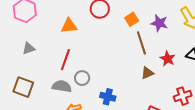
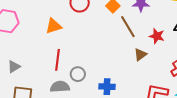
gray triangle: (29, 48) -> (14, 67), moved

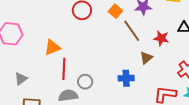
orange triangle: (54, 26) -> (52, 47), moved
blue cross: (107, 87) -> (126, 78), moved

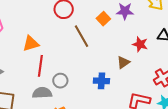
orange square: (115, 11) -> (103, 19), moved
brown line: (132, 31) -> (81, 36), moved

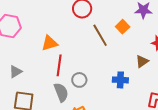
orange square: (103, 19) -> (123, 27), moved
gray semicircle: (42, 93) -> (61, 92), turned 72

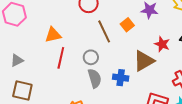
brown triangle: (142, 61) -> (144, 61), size x1.6
gray circle: (79, 80) -> (91, 57), moved
gray semicircle: (61, 92) -> (95, 78), moved

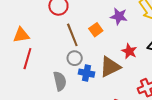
gray circle: (91, 57) -> (75, 58), moved
blue cross: (121, 78) -> (87, 73), moved

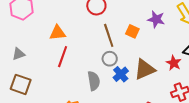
orange square: (96, 30) -> (132, 31), turned -32
red star: (129, 51) -> (174, 63), moved
blue cross: (87, 73) -> (121, 74), turned 35

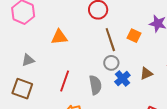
gray triangle: (19, 54) -> (28, 60), moved
red line: (63, 57) -> (65, 81), moved
brown triangle: (145, 69) -> (146, 73), size x0.6

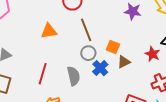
orange square: (134, 36) -> (113, 47), moved
orange triangle: (59, 37) -> (49, 31), moved

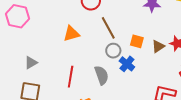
brown triangle: (124, 62) -> (158, 46), moved

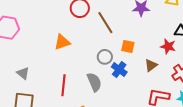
brown line: (108, 28) -> (105, 23), moved
brown triangle: (158, 46) -> (151, 65), moved
gray triangle: (31, 63) -> (23, 73), turned -48

